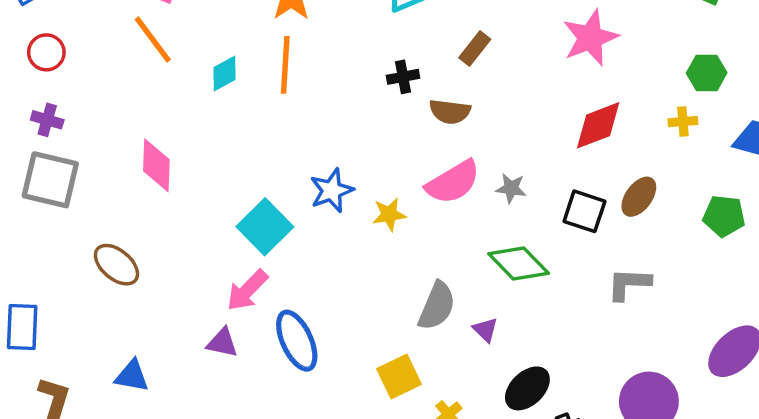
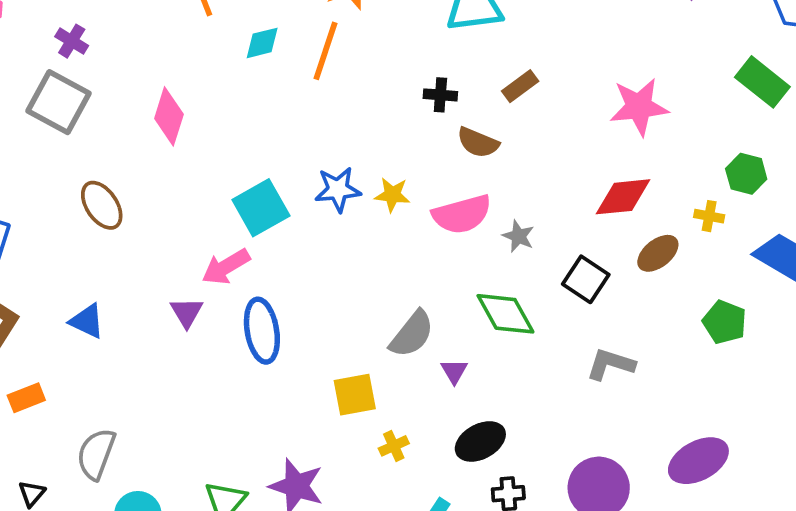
brown ellipse: (639, 197) -> (658, 253), moved
yellow star: (389, 214) -> (392, 195), moved
purple triangle: (222, 343) -> (187, 312), turned 32

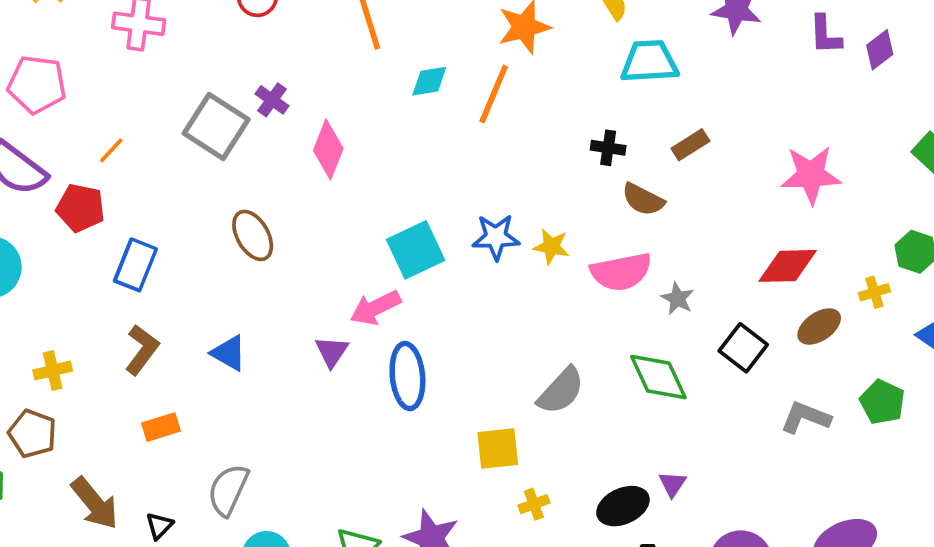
purple cross: (72, 41) -> (272, 100), moved
yellow cross: (709, 216) -> (874, 292), turned -32
gray L-shape: (611, 364) -> (806, 417), moved
purple triangle: (454, 371) -> (672, 484), moved

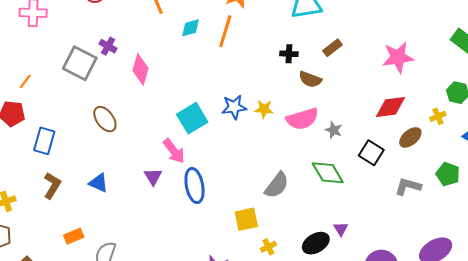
pink arrow: (375, 308) -> (174, 151), turned -96
orange rectangle: (161, 427) -> (74, 236), moved

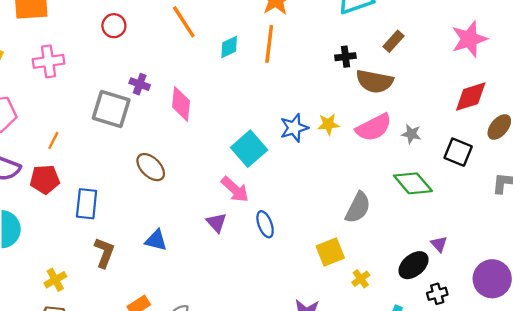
brown semicircle: (310, 79) -> (375, 81), size x1.4
blue ellipse: (195, 185) -> (265, 224), size x0.7

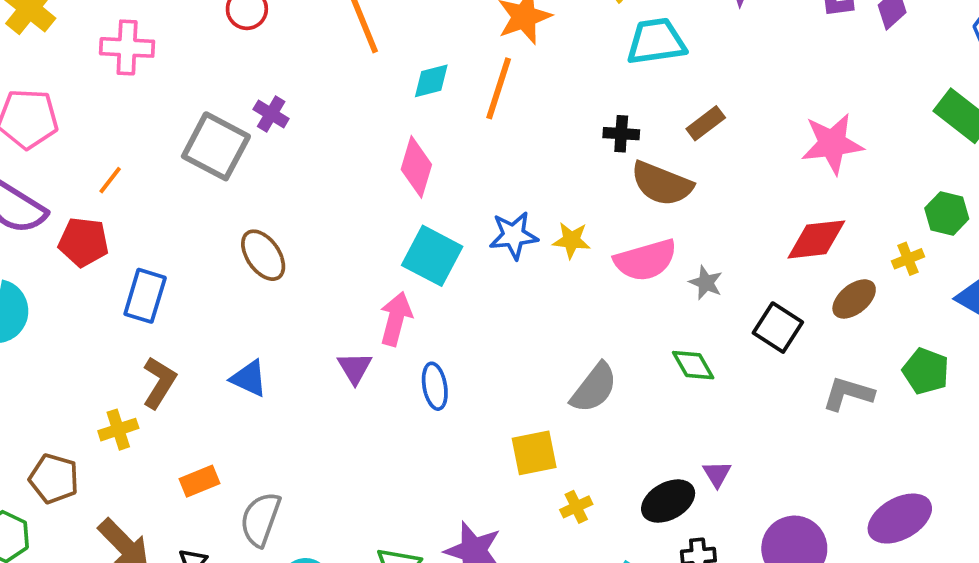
pink diamond: (181, 104) -> (416, 167), moved
cyan square: (249, 149) -> (432, 256), turned -32
green diamond: (413, 183) -> (693, 365), size x0.7
pink arrow: (235, 189) -> (396, 319), turned -128
yellow cross: (55, 280) -> (118, 430), moved

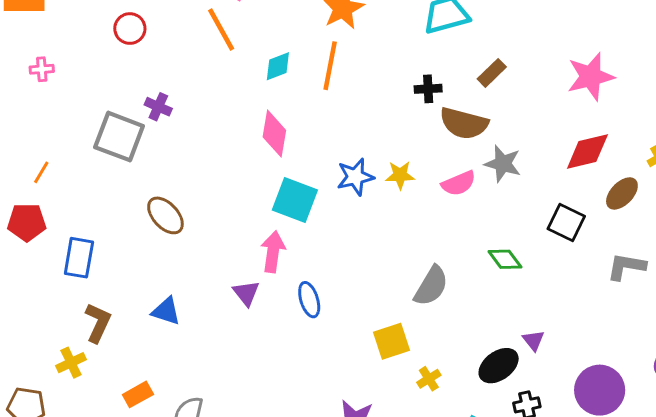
pink cross: (127, 47) -> (42, 69), size x0.6
pink semicircle: (646, 260) -> (459, 183), size x0.7
gray star: (706, 283) -> (503, 164), moved, size x1.4

